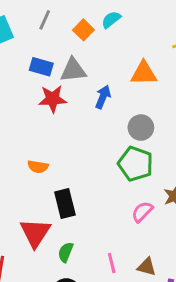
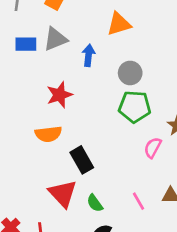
red star: (52, 99) -> (60, 95), moved
orange semicircle: (38, 167) -> (48, 134), size x1.4
green semicircle: (66, 252) -> (95, 203), turned -42

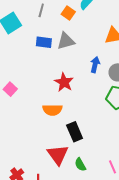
blue arrow: (89, 55) -> (95, 65), moved
red star: (60, 95) -> (64, 82), turned -30

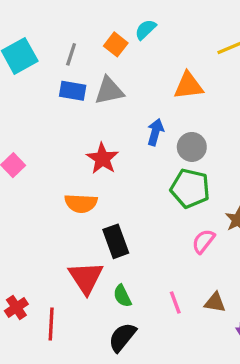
gray line: (41, 10) -> (71, 54), moved

